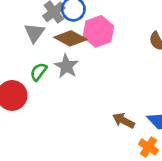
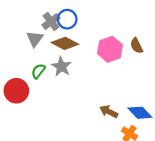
pink hexagon: (98, 31) -> (110, 49), moved

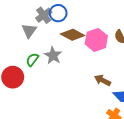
brown diamond: (65, 43) -> (73, 35), moved
brown arrow: (109, 112) -> (103, 80), moved

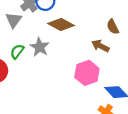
pink hexagon: (96, 40) -> (87, 73), moved
brown arrow: (103, 80) -> (100, 46), moved

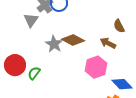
brown diamond: (61, 24) -> (73, 40), moved
green semicircle: (17, 52) -> (34, 73), moved

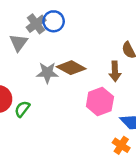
brown arrow: (108, 43) -> (115, 71), turned -119
gray star: (54, 44) -> (47, 73), turned -30

